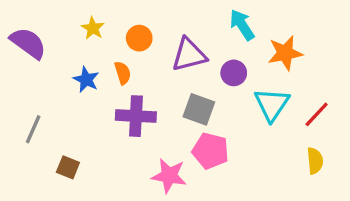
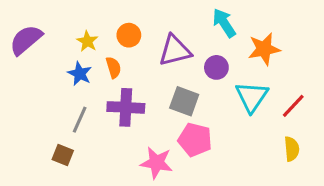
yellow star: (93, 28) -> (87, 41), moved
purple semicircle: (28, 43) -> (26, 40), turned -76
gray line: (33, 129) -> (80, 120), moved

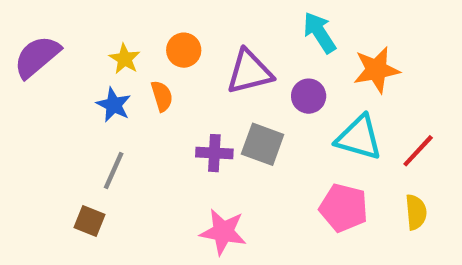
cyan triangle: (252, 97) -> (359, 138), turned -48
purple cross: (126, 107) -> (214, 153), moved, size x0.7
pink pentagon: (195, 140) -> (344, 208), moved

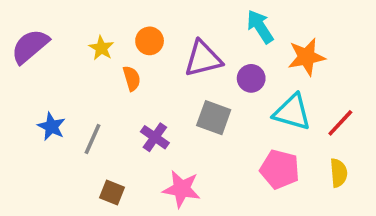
blue star: (114, 105) -> (51, 126), moved
purple cross: (214, 153) -> (155, 137), moved, turned 32
brown square: (90, 221) -> (112, 192), moved

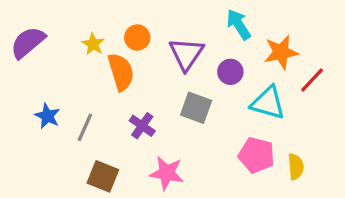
purple triangle: (203, 59) -> (186, 54), turned -42
orange semicircle: (132, 78) -> (121, 72), size x1.6
red line: (340, 123) -> (312, 80), moved
yellow semicircle: (339, 173) -> (296, 167), moved
brown square: (112, 192) -> (103, 176), size x1.4

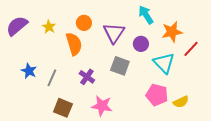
yellow star: (93, 44) -> (49, 27), moved
cyan triangle: (268, 103) -> (164, 63), turned 30
yellow semicircle: (296, 167) -> (181, 102), turned 70

